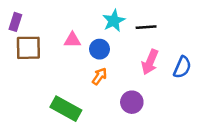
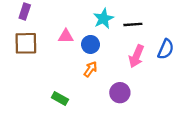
purple rectangle: (15, 22) -> (25, 12), moved
blue semicircle: (182, 67) -> (166, 49), moved
green rectangle: (66, 109) -> (60, 99), size x0.6

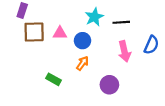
brown square: (26, 43) -> (34, 32), moved
pink arrow: (136, 56) -> (124, 51), turned -36
green rectangle: (60, 99) -> (53, 79), moved

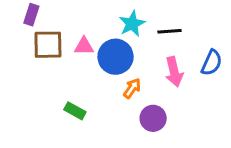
blue circle: (82, 41) -> (116, 57), size x1.5
orange arrow: (82, 63) -> (132, 88), moved

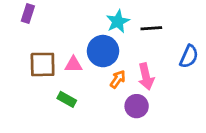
brown square: (48, 45) -> (43, 64), moved
pink triangle: (84, 46) -> (73, 64), moved
pink arrow: (174, 72) -> (146, 77), moved

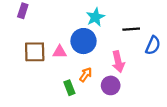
black line: (151, 28) -> (131, 29), moved
orange arrow: (118, 79) -> (86, 75), moved
green rectangle: (67, 99) -> (69, 88), moved, turned 40

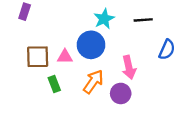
black line: (131, 29) -> (143, 20), moved
orange arrow: (86, 75) -> (93, 82), size x1.5
green rectangle: (69, 88) -> (54, 84), moved

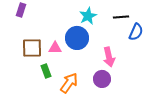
blue semicircle: (167, 50) -> (136, 32), moved
orange arrow: (93, 82) -> (69, 83), moved

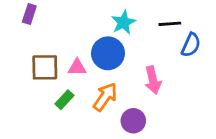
green rectangle: (46, 71) -> (64, 100), turned 64
purple circle: (102, 79) -> (133, 121), moved
orange arrow: (69, 83) -> (105, 97), moved

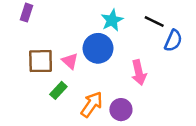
black line: (170, 24) -> (154, 22), turned 30
pink triangle: (77, 67) -> (70, 61), turned 42
orange arrow: (105, 97) -> (92, 104), moved

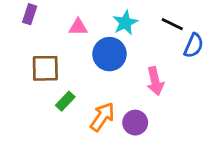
pink triangle: (70, 61) -> (78, 27), moved, turned -42

